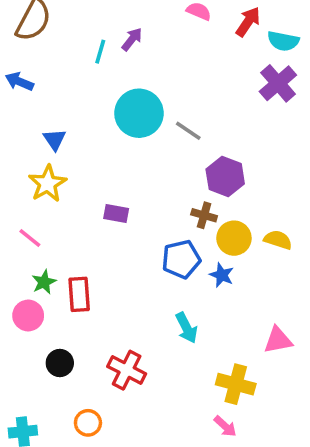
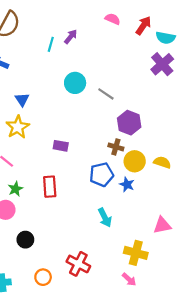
cyan circle: (139, 113) -> (75, 83), size x0.7
red rectangle: (79, 294) -> (50, 187), moved
red cross: (127, 370) -> (78, 264), moved

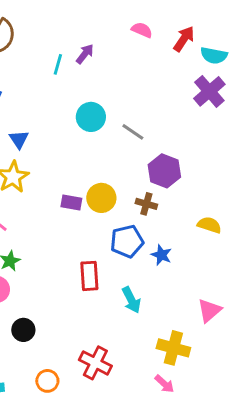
yellow circle: (135, 161) -> (101, 198), moved
red rectangle: (50, 187) -> (89, 276), moved
pink triangle: (162, 225) -> (209, 310), turned -30

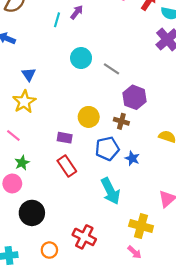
purple rectangle: (71, 202) -> (65, 138), moved
red rectangle: (89, 276) -> (67, 166), moved, turned -30
cyan arrow: (131, 300) -> (110, 191), size x1.4
black circle: (23, 330) -> (32, 213), size x1.5

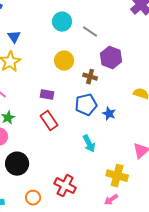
yellow circle: (89, 117) -> (64, 61), moved
brown cross: (121, 121) -> (90, 77), moved
cyan arrow: (110, 191) -> (89, 144), size x0.7
pink arrow: (134, 252) -> (111, 200), turned 104

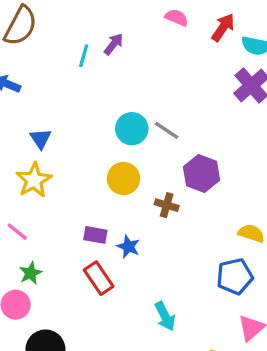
cyan circle: (62, 22) -> (132, 129), moved
blue pentagon: (86, 105) -> (235, 276), moved
blue star: (109, 114) -> (128, 247), moved

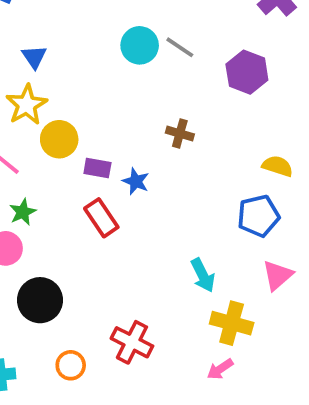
purple hexagon: (202, 174) -> (247, 72), moved
yellow circle: (123, 179) -> (59, 139), moved
cyan arrow: (165, 316) -> (203, 275), moved

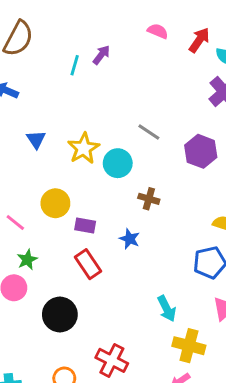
cyan circle: (140, 45) -> (118, 163), moved
yellow star: (27, 105) -> (84, 148), moved
blue star: (136, 181) -> (130, 239), moved
black circle: (40, 300) -> (60, 314), moved

